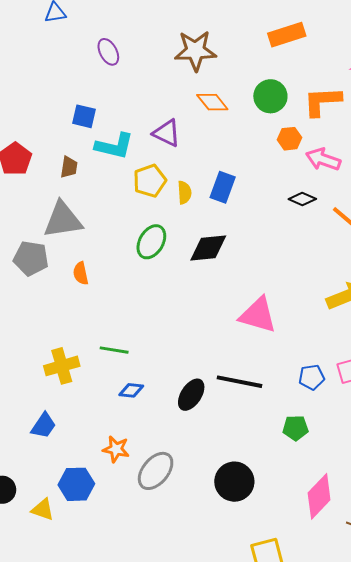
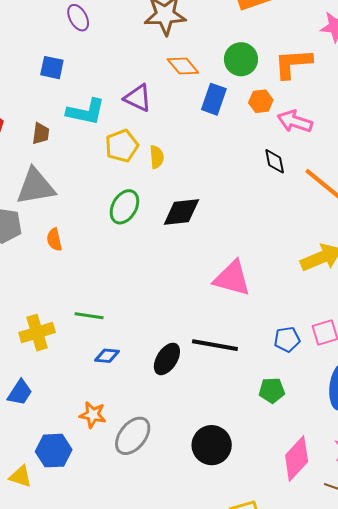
blue square: (84, 116) -> (52, 68), moved
blue rectangle: (223, 187) -> (214, 99), moved
black diamond: (302, 199) -> (275, 161), turned 56

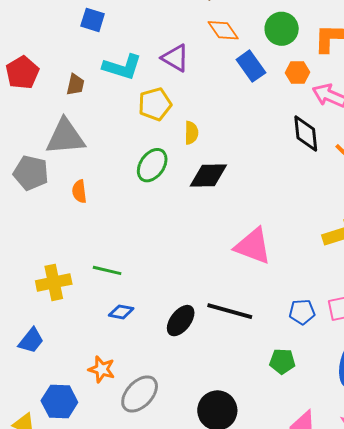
blue rectangle: (214, 99) -> (251, 66), turned -60
yellow semicircle: (157, 157) -> (191, 133), moved
black diamond: (275, 161) -> (306, 134), size x1.4

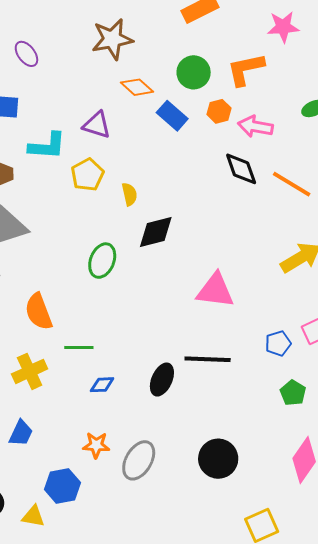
green ellipse: (152, 165) -> (102, 261), moved
orange semicircle: (79, 191) -> (39, 312), moved, size x1.6
green pentagon: (282, 361) -> (293, 393), moved, turned -30

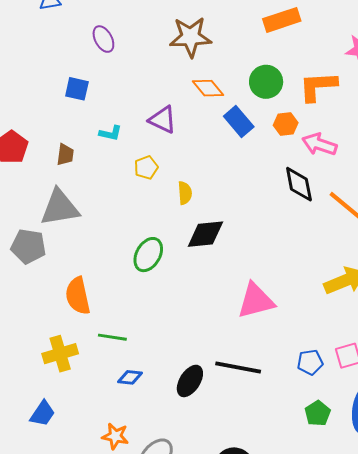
cyan L-shape: (47, 146) -> (110, 133), size x0.6
yellow pentagon: (87, 175) -> (146, 168), size x0.7
pink triangle: (215, 290) -> (256, 301), turned -30

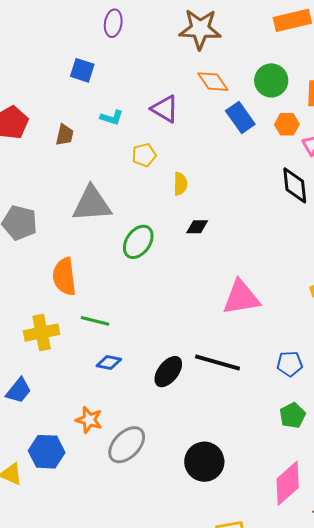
purple ellipse: (103, 39) -> (113, 23), turned 32
gray triangle: (60, 208) -> (92, 204), moved
black diamond: (205, 234) -> (197, 227), size x0.6

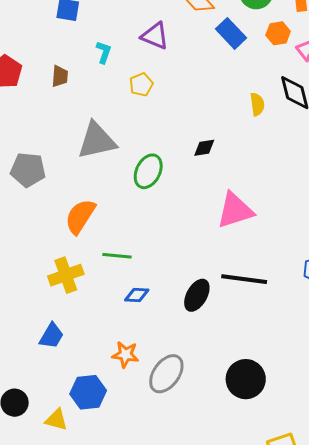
cyan L-shape: (112, 118) -> (104, 52), turned -80
yellow semicircle: (180, 184) -> (257, 104), moved
orange semicircle: (64, 277) -> (80, 216), turned 48
pink triangle: (241, 298) -> (235, 210), moved

